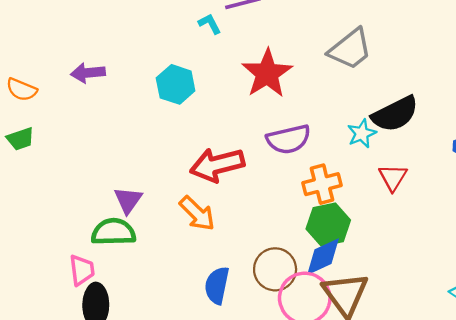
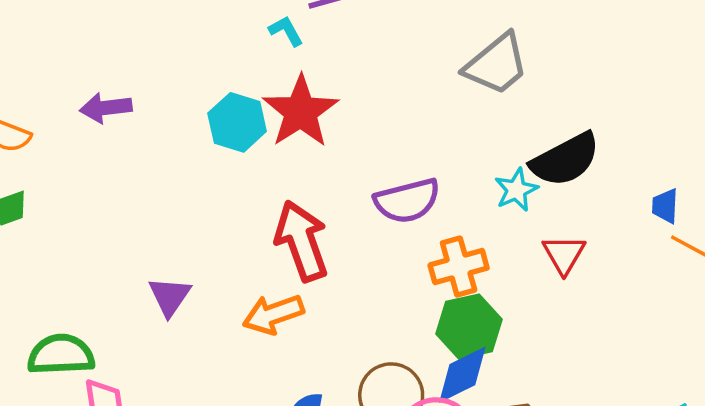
red star: (267, 73) -> (301, 111), moved
red arrow: (217, 165) -> (302, 241), turned 86
orange arrow: (197, 213) -> (273, 314), turned 117
green semicircle: (113, 232) -> (61, 355), moved

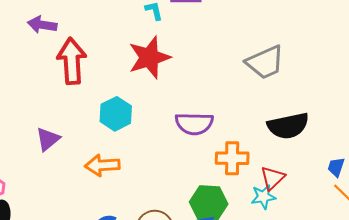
cyan hexagon: (237, 122) -> (116, 114), moved
cyan star: (516, 190) -> (263, 197), moved
red arrow: (302, 241) -> (72, 61), moved
orange cross: (459, 267) -> (232, 158), moved

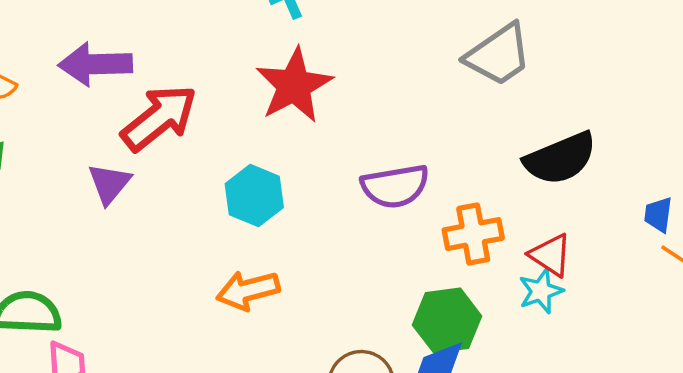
purple arrow: (42, 25) -> (95, 64), size x1.4
red arrow: (72, 61) -> (159, 118), turned 66
purple triangle: (48, 139) -> (109, 184), moved
red triangle: (272, 178) -> (551, 255), turned -32

